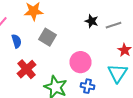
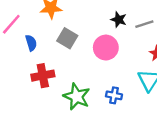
pink circle: (80, 62) -> (106, 48), moved
red cross: (26, 69) -> (43, 76), turned 30

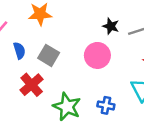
gray square: (67, 38) -> (49, 55), moved
red cross: (43, 76) -> (32, 85), turned -30

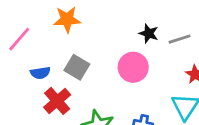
blue semicircle: (19, 51) -> (40, 73), moved, turned 98

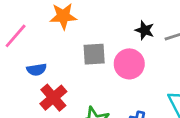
gray square: (77, 67) -> (94, 54), moved, turned -35

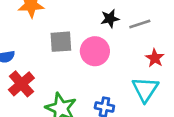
black star: (145, 30) -> (110, 19), turned -30

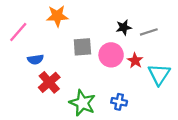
red star: (155, 58) -> (135, 61), moved
cyan triangle: (145, 89) -> (159, 74), moved

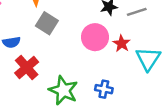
gray square: (82, 47) -> (47, 23), moved, turned 36

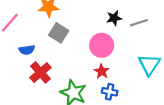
red star: (122, 43) -> (102, 71), moved

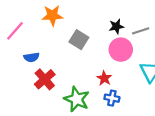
gray square: (59, 33) -> (79, 40), moved
pink circle: (102, 45) -> (121, 50), moved

